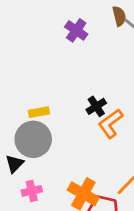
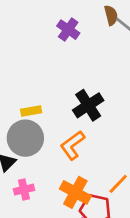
black cross: (96, 106) -> (88, 105), size x1.5
orange L-shape: (111, 124) -> (72, 145), moved

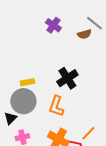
brown semicircle: (111, 15) -> (84, 34), moved, turned 88
orange L-shape: (72, 145) -> (56, 106), turned -35

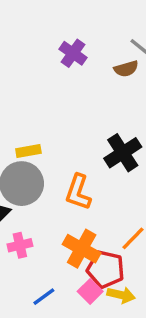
black cross: (67, 78) -> (123, 153), moved

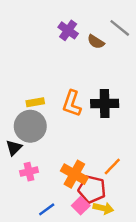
brown semicircle: (126, 69) -> (96, 42), moved, turned 48
black cross: (123, 153) -> (105, 104), turned 32
orange L-shape: (78, 192) -> (72, 104), moved

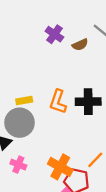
brown semicircle: (96, 42) -> (80, 45), turned -56
pink cross: (29, 172) -> (18, 165), turned 35

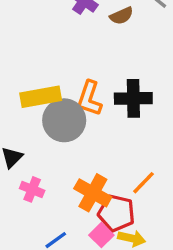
yellow rectangle: (24, 101) -> (41, 97), size x1.6
gray circle: (20, 123) -> (64, 120), moved

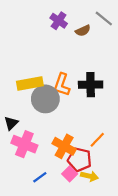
pink cross: (32, 189) -> (24, 144), size x1.6

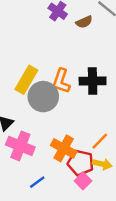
yellow rectangle: (30, 84) -> (26, 80), turned -50
pink square: (70, 174) -> (83, 181), moved
yellow arrow: (89, 176) -> (102, 164), moved

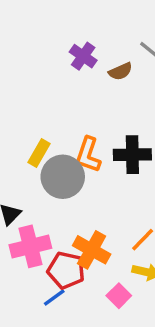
yellow rectangle: (26, 80) -> (39, 153), size x0.7
pink cross: (20, 146) -> (30, 246), turned -36
red pentagon: (81, 163) -> (66, 270), moved

